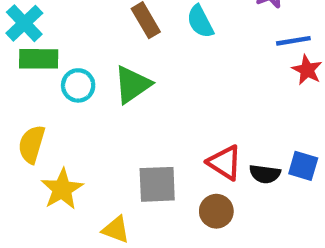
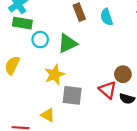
yellow star: (62, 189) -> (55, 75), moved
brown circle: (216, 211) -> (123, 74), moved

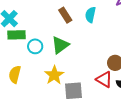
cyan semicircle: (107, 17) -> (90, 15), turned 42

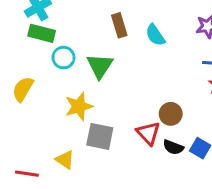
cyan semicircle: (90, 15) -> (155, 35), turned -63
green triangle: (60, 45) -> (100, 66), turned -36

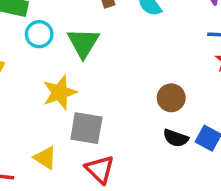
red triangle: (148, 133) -> (100, 169), moved

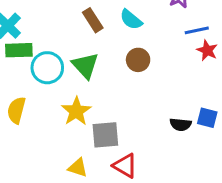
cyan circle: (39, 34) -> (47, 68), size x1.4
brown circle: (171, 98) -> (138, 60), moved

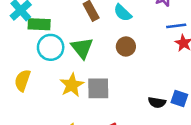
green rectangle: (19, 50) -> (39, 24), moved
gray square: (105, 135) -> (98, 88), moved

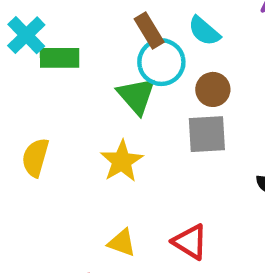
cyan circle: (51, 47) -> (161, 62), moved
gray square: (98, 88) -> (207, 134), moved

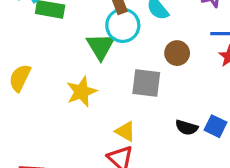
brown circle: (213, 89) -> (177, 53), moved
yellow triangle: (122, 243) -> (125, 131), moved

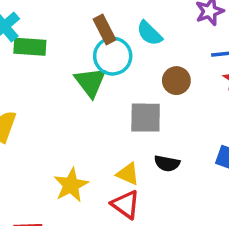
yellow star: (82, 92) -> (71, 185), moved
black semicircle: (187, 127) -> (167, 163), moved

